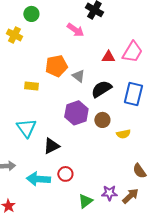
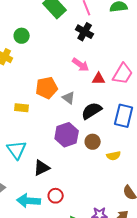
pink arrow: (75, 30) -> (81, 65), moved

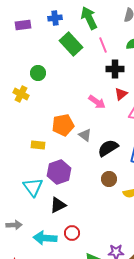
black cross: (85, 32) -> (115, 69), moved, turned -30
red triangle: (99, 79) -> (121, 94), moved, turned -40
purple hexagon: (67, 135) -> (59, 172), moved

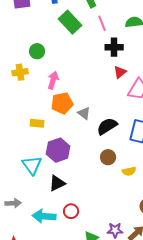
yellow cross: (21, 94) -> (20, 72), turned -35
pink arrow: (97, 102) -> (53, 80), moved, turned -108

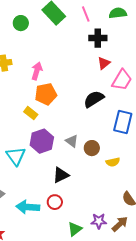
green circle: (37, 51) -> (21, 23), moved
gray triangle: (84, 113) -> (72, 141), moved
yellow rectangle: (37, 123) -> (31, 113), moved, turned 32
black semicircle: (107, 126) -> (94, 99), moved
black triangle: (57, 183) -> (61, 175), moved

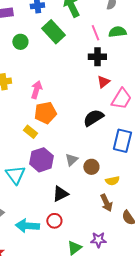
pink line: (86, 14) -> (95, 33), moved
gray triangle: (72, 141) -> (71, 160), turned 40
brown arrow: (120, 224) -> (106, 203), moved, turned 108

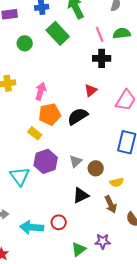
red triangle: (103, 82) -> (91, 90), moved
black semicircle: (93, 118) -> (78, 116), moved
black triangle: (60, 194) -> (81, 195), moved

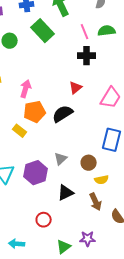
purple hexagon: (46, 161) -> (36, 173), moved
brown circle: (96, 168) -> (89, 163), moved
cyan arrow: (32, 227) -> (17, 244), moved, size x0.7

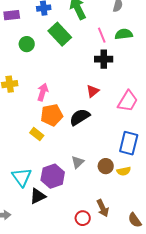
yellow semicircle: (102, 180) -> (124, 171), moved
black triangle: (66, 193) -> (38, 196), moved
brown arrow: (96, 202) -> (103, 208), moved
red circle: (44, 220) -> (83, 218), moved

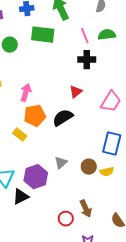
green rectangle: (60, 34) -> (43, 35), turned -40

